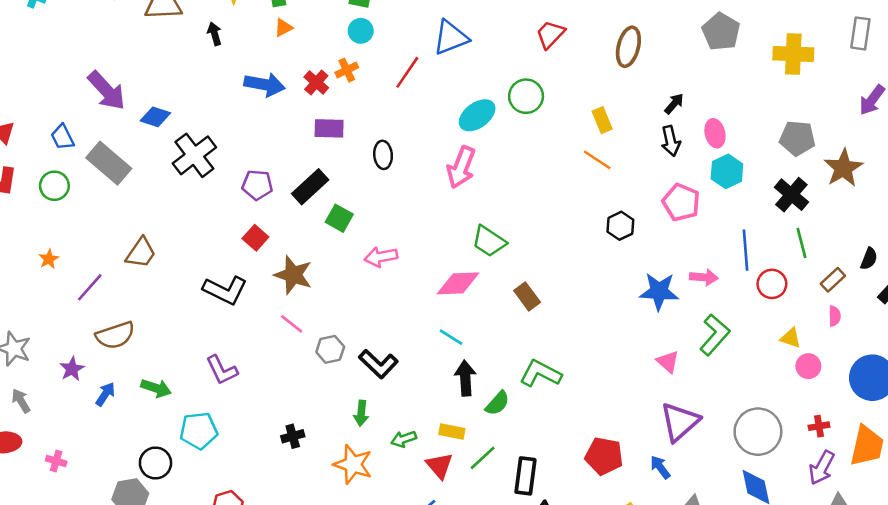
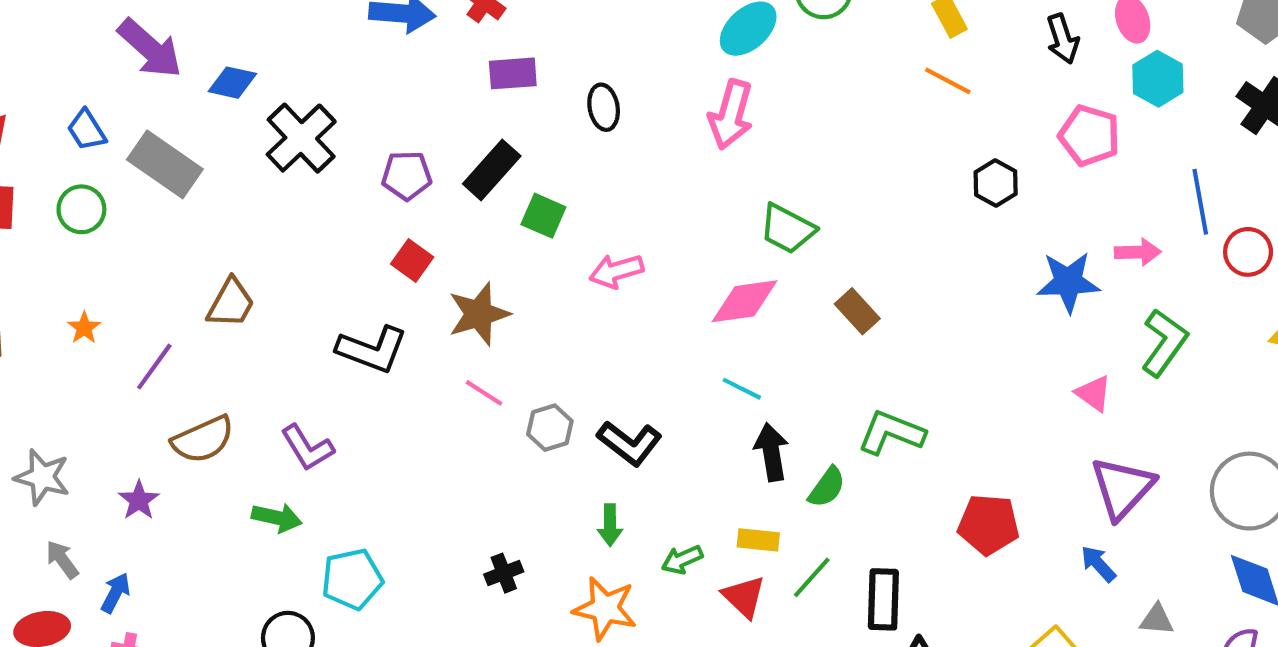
brown star: (293, 275) -> (479, 314), turned -30
purple L-shape: (222, 370) -> (307, 448), moved
blue arrow: (105, 394) -> (116, 593), moved
red pentagon: (604, 456) -> (989, 524), moved

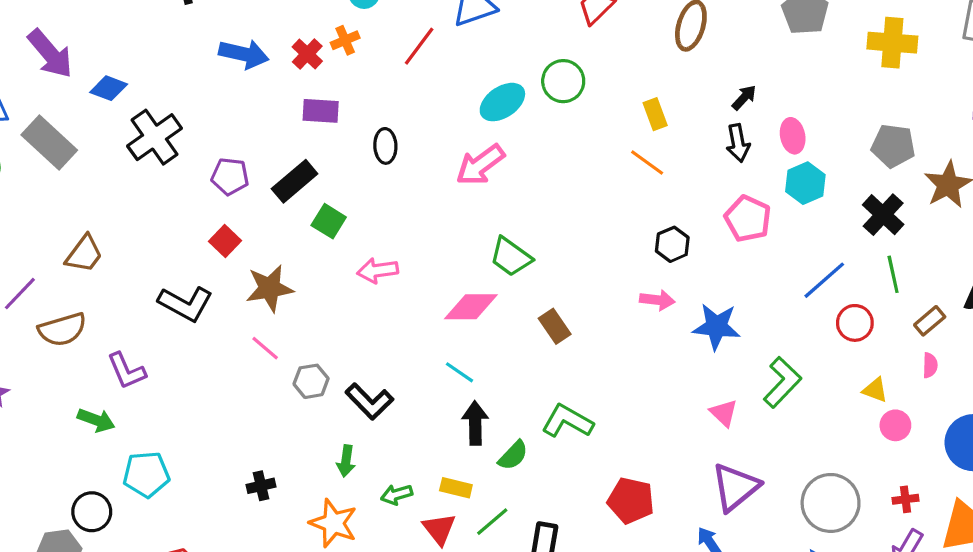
pink arrow: (731, 115) -> (480, 165), turned 30
blue line: (1200, 202) -> (824, 280), turned 51
pink arrow: (1138, 252) -> (657, 300), moved
brown semicircle: (203, 439) -> (62, 329), moved

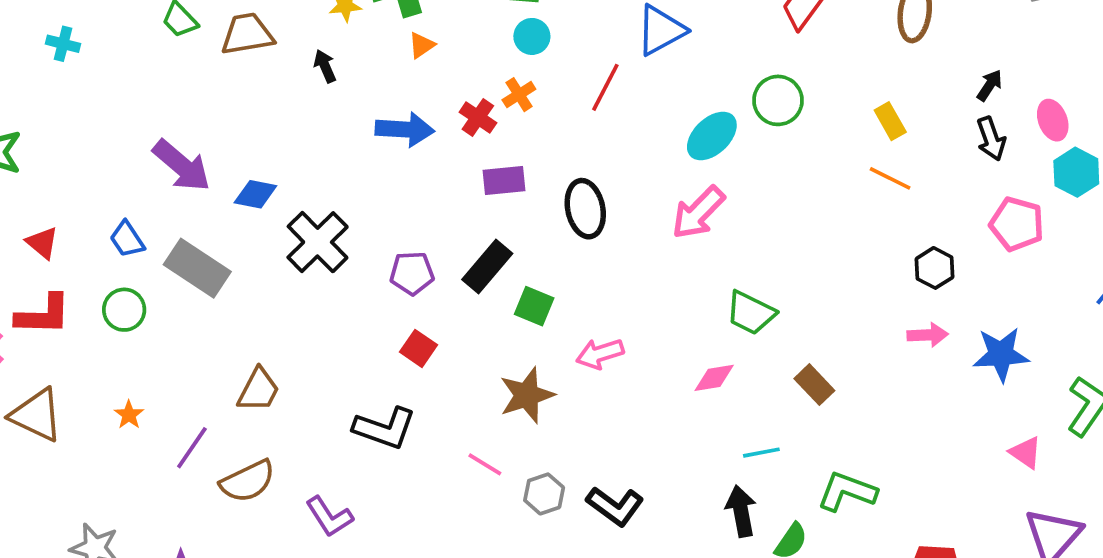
black ellipse: (385, 146) -> (585, 209), size x1.4
brown star: (270, 288) -> (527, 395), moved
pink diamond: (471, 307) -> (714, 378), size x0.7
cyan line: (460, 372) -> (761, 453), moved, turned -36

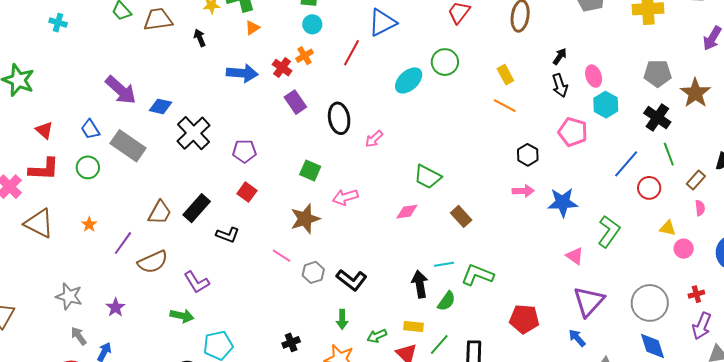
purple rectangle: (504, 180) -> (295, 102), turned 60
pink arrow: (698, 213) -> (374, 139), moved, size x0.6
black rectangle: (487, 267) -> (197, 208), moved
black L-shape: (385, 428) -> (228, 235), size x0.7
cyan line: (761, 453) -> (444, 264), moved

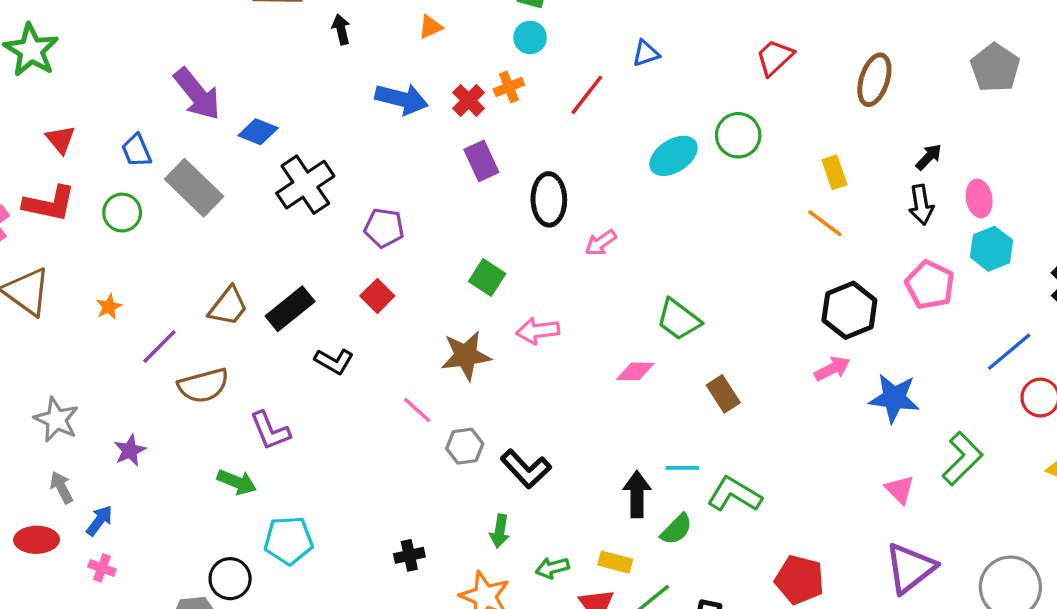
blue triangle: (382, 22) -> (646, 53), size x0.6
black hexagon: (528, 155) -> (849, 310), size x1.5
pink arrow: (523, 191) -> (832, 369), turned -35

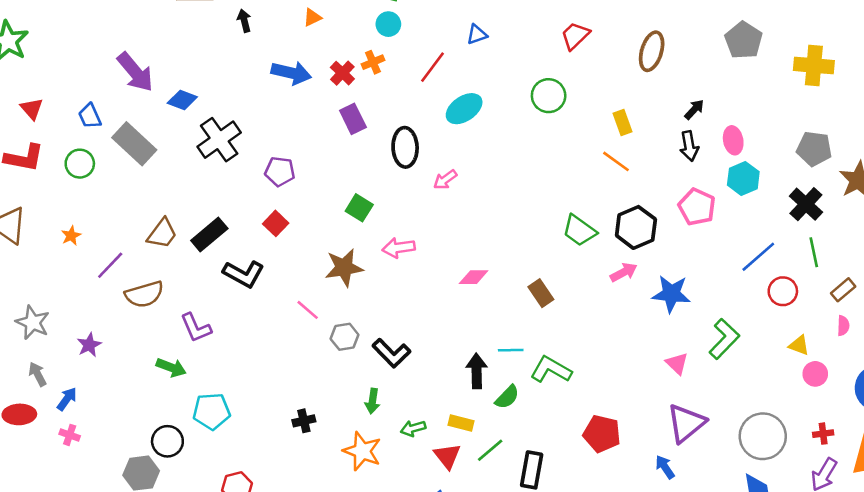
cyan ellipse: (673, 156) -> (464, 109), moved
green trapezoid: (679, 320) -> (579, 231), moved
black L-shape: (334, 361) -> (244, 274), size x1.4

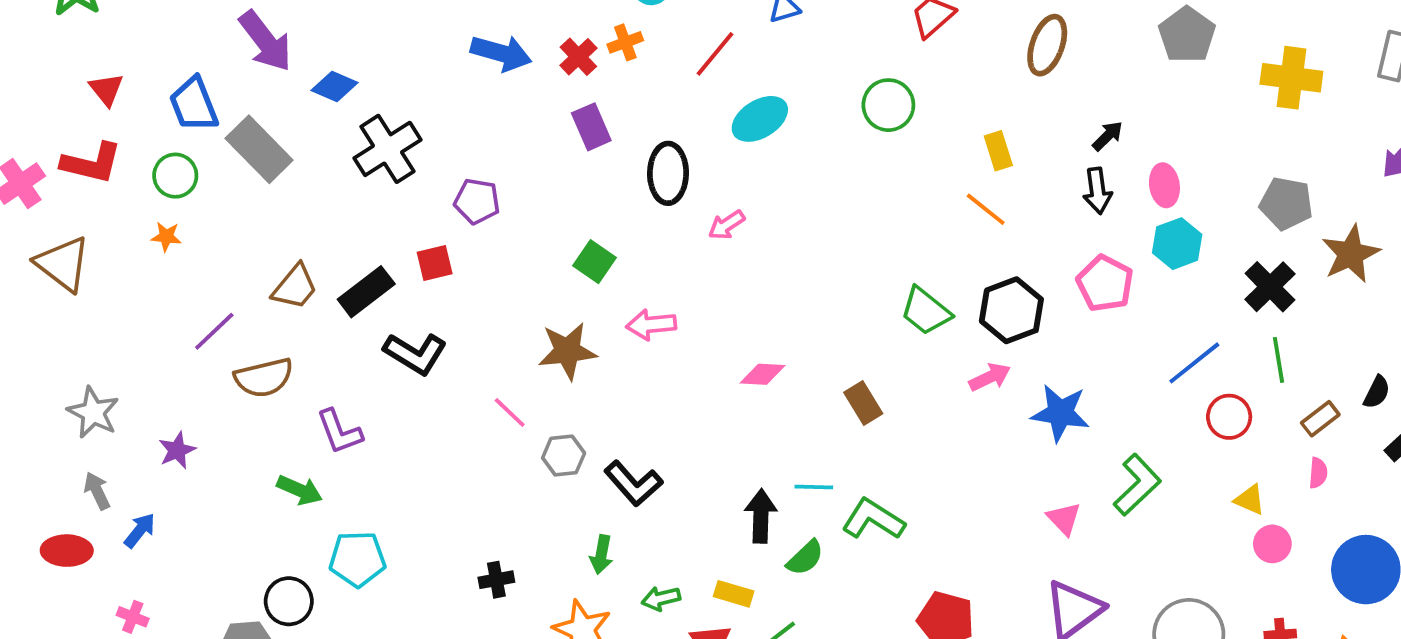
blue trapezoid: (90, 116) -> (194, 104), size x1.4
red square: (276, 223) -> (435, 263), moved, turned 30
orange star: (71, 236) -> (166, 237), moved, turned 30
pink cross: (70, 435) -> (133, 617), moved

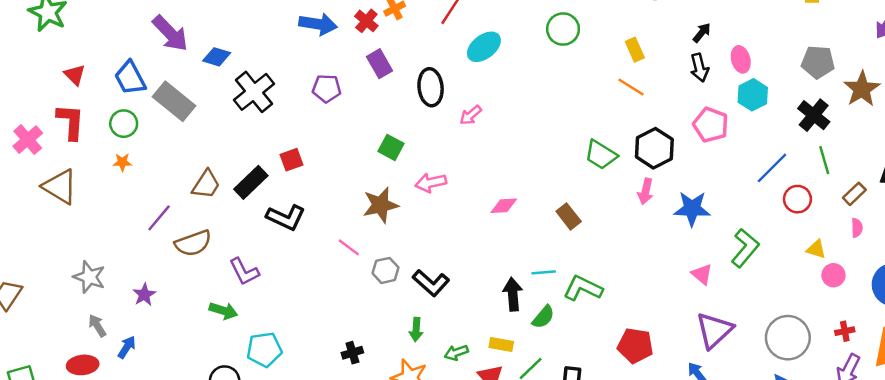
red L-shape: (92, 163) -> (71, 122), turned -93
purple pentagon: (477, 201) -> (327, 88), moved
pink arrow: (990, 377) -> (646, 191), turned 135

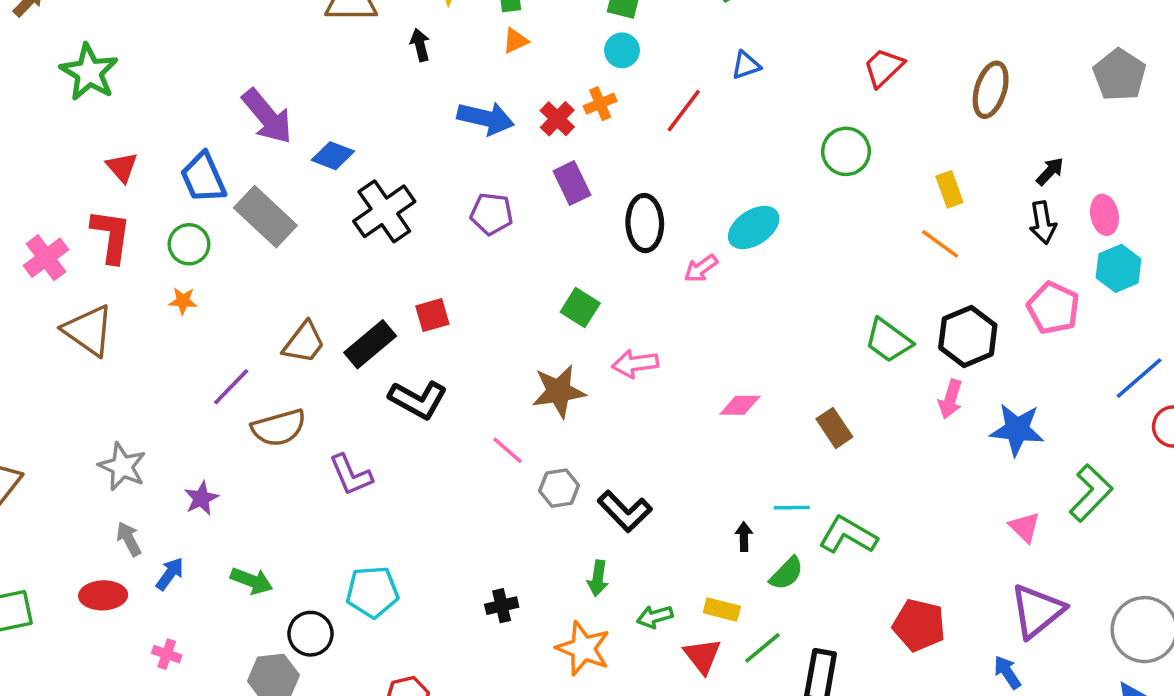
cyan ellipse: (484, 47) -> (754, 228), moved
black arrow: (513, 294) -> (744, 537), size x0.6
green arrow: (223, 311) -> (252, 581), moved

